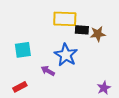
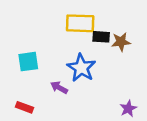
red rectangle: (20, 87) -> (24, 107), turned 48

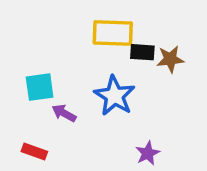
purple arrow: (59, 88) -> (64, 113), moved
purple star: (128, 109) -> (148, 153), moved

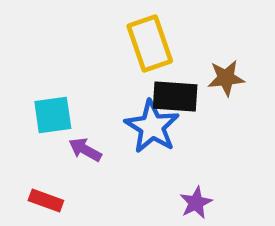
yellow rectangle: (113, 33) -> (150, 43), turned 69
black rectangle: (142, 52) -> (175, 97), moved, size x1.4

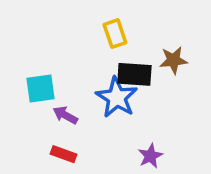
yellow rectangle: (150, 43) -> (115, 34), size x0.7
red rectangle: (46, 200) -> (64, 154), moved

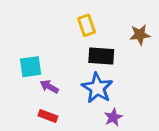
brown star: (173, 60) -> (140, 35), moved
blue star: (117, 97) -> (97, 88), moved

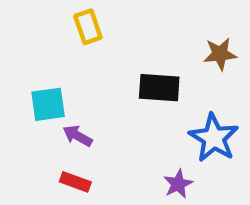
yellow rectangle: (87, 25) -> (88, 27), moved
blue star: (97, 88) -> (214, 138), moved

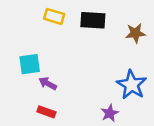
yellow rectangle: (88, 27) -> (54, 16), turned -54
black rectangle: (159, 88) -> (93, 20), moved

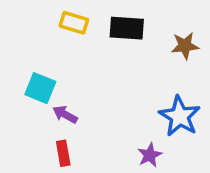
cyan square: (30, 64) -> (40, 88), turned 30
red rectangle: (46, 112) -> (63, 153), turned 60

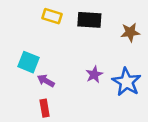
purple star: (150, 155) -> (94, 74), moved

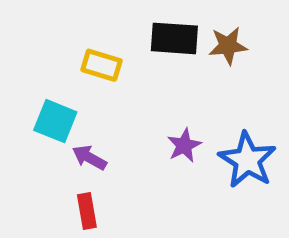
yellow rectangle: (52, 16) -> (102, 65), moved
brown star: (130, 32) -> (228, 46), moved

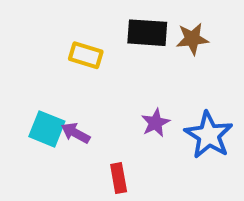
cyan square: (55, 121) -> (47, 129), moved
red rectangle: (87, 211) -> (119, 178), moved

